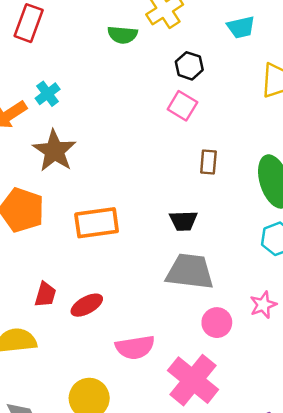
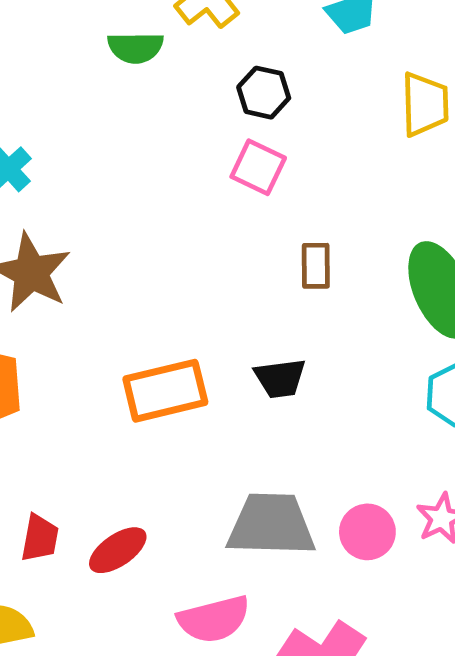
orange rectangle: (97, 223) -> (165, 391), moved
gray trapezoid: (190, 272) -> (271, 525), moved
pink circle: (217, 323) -> (367, 532), moved

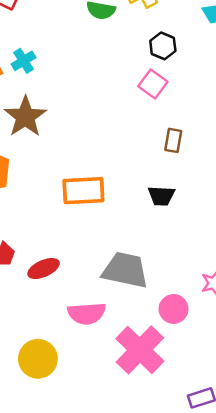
black trapezoid: (280, 378) -> (161, 196), moved
pink circle: (367, 532) -> (174, 309), moved

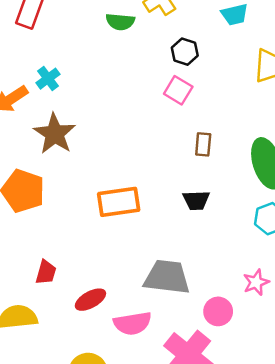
red ellipse: (44, 268) -> (90, 300), moved

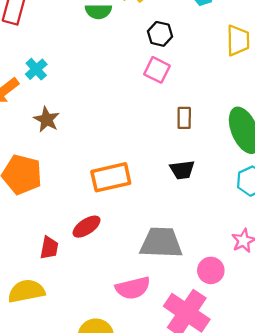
brown star: (55, 134) -> (47, 119), size x0.7
red ellipse: (90, 300) -> (87, 227), moved

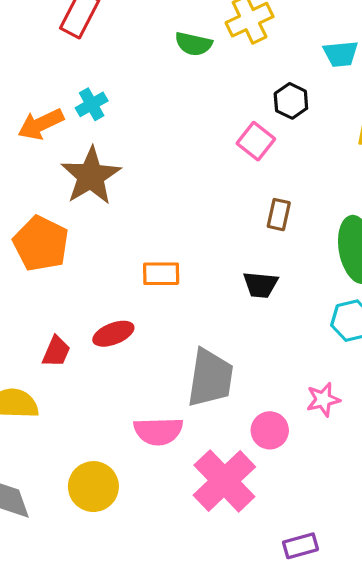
black hexagon: (160, 34) -> (291, 101), moved
brown star: (47, 119) -> (91, 176), size x1.6
orange rectangle: (111, 177) -> (161, 274), size x0.7
gray trapezoid: (161, 243) -> (210, 378), turned 84

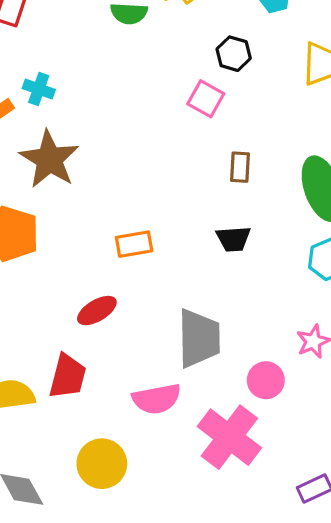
cyan cross: (92, 104) -> (39, 89), turned -32
red trapezoid: (56, 351) -> (68, 376), moved, size x1.4

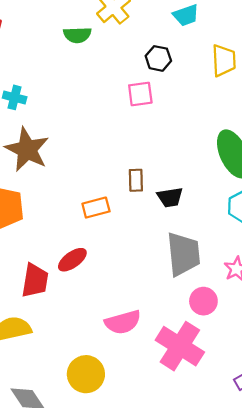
pink square: (206, 99) -> (140, 94), turned -32
brown rectangle: (240, 167) -> (136, 180), moved
gray trapezoid: (199, 338) -> (183, 254), moved
red trapezoid: (68, 376) -> (35, 281), moved

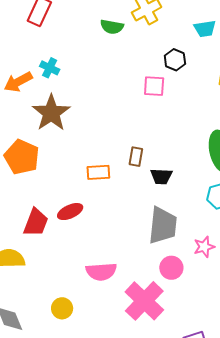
yellow circle: (86, 374) -> (62, 308), size x0.7

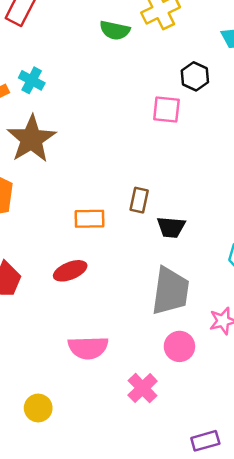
red ellipse: (70, 212) -> (70, 271), moved
pink cross: (144, 301) -> (143, 388), size x0.6
yellow circle: (62, 308) -> (38, 408), moved

